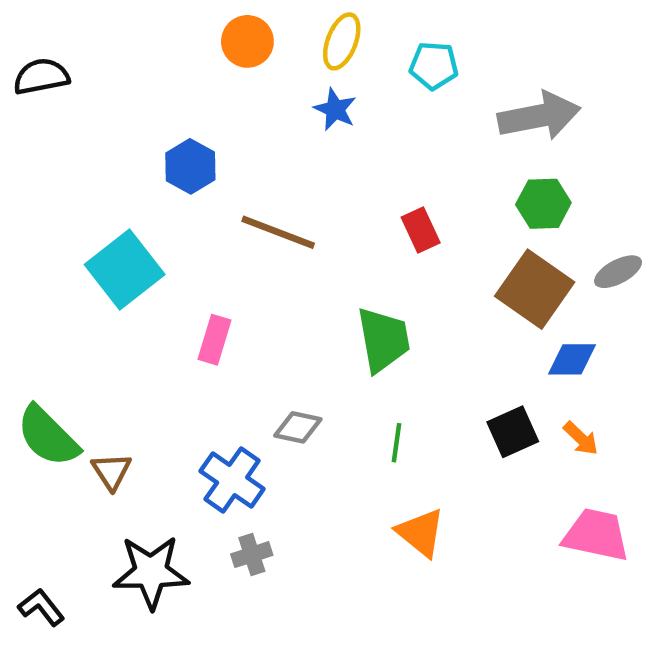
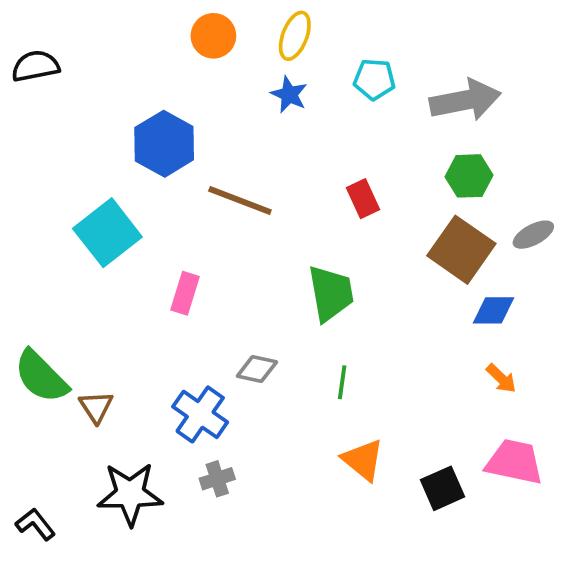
cyan pentagon: (434, 66) -> (374, 79), moved
blue hexagon: (190, 166) -> (164, 144), size x1.4
black square: (513, 432) -> (442, 488), moved

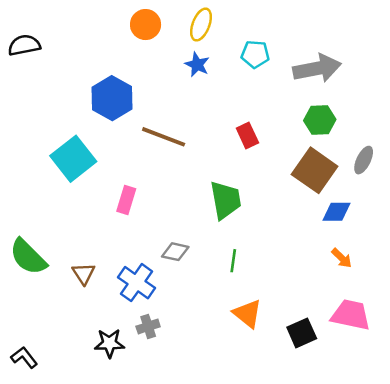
gray ellipse: (533, 235) -> (364, 160), turned -36
brown triangle: (96, 407) -> (84, 274), moved
black star: (130, 494) -> (109, 343), moved, size x0.7

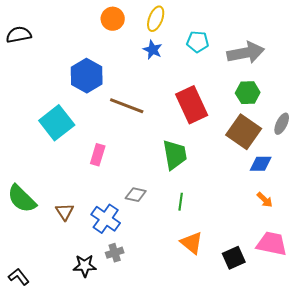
red rectangle: (247, 136) -> (192, 105), size x1.8

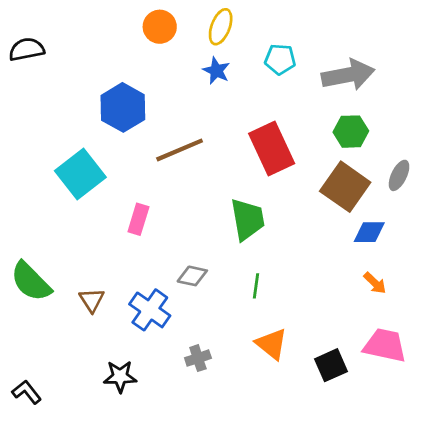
brown line: (127, 106) -> (180, 150), turned -44
gray cross: (115, 253) -> (198, 358), moved

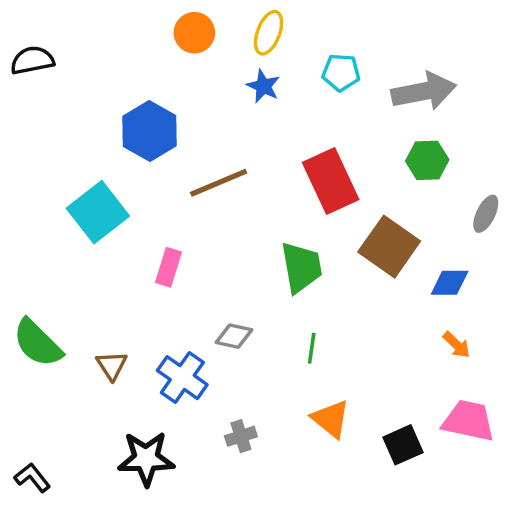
brown square: (345, 187) -> (389, 247), moved
black star: (120, 376) -> (146, 459), size x1.4

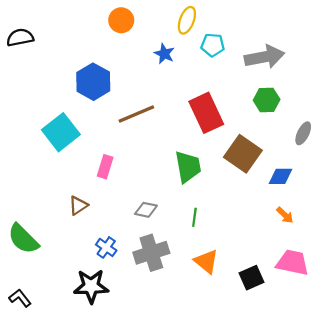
yellow ellipse: (269, 33) -> (187, 20), moved
green semicircle: (37, 343) -> (23, 239), moved
brown triangle: (112, 366) -> (78, 205), moved, turned 30
blue cross: (182, 378) -> (106, 247), moved, size x0.7
gray cross: (241, 436) -> (151, 253), moved, size x1.8

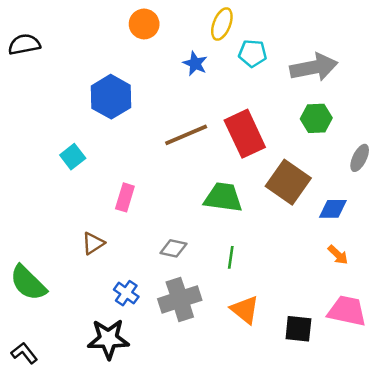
brown line: (136, 114) -> (186, 135), moved
cyan square: (61, 132) -> (73, 157), size x0.6
green trapezoid: (188, 167) -> (223, 197), turned -72
black square: (252, 278) -> (298, 329), turned 30

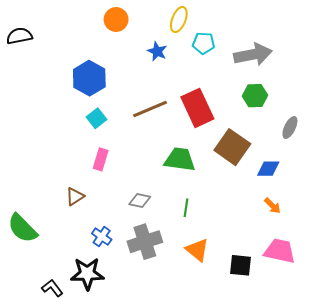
cyan square: (73, 157) -> (97, 118), moved
black L-shape: (24, 353) -> (52, 288), moved

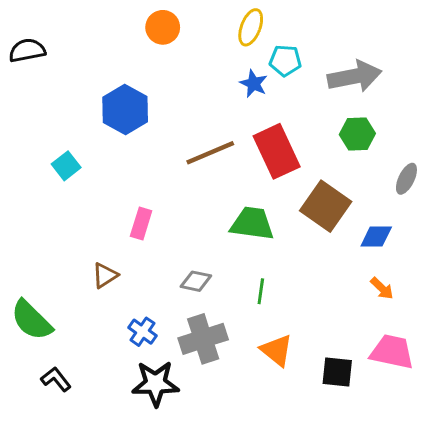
blue star: (157, 51) -> (254, 84), moved
cyan square: (97, 118) -> (66, 166), moved
black star: (87, 274) -> (155, 384), moved
black L-shape: (52, 288) -> (56, 379), moved

